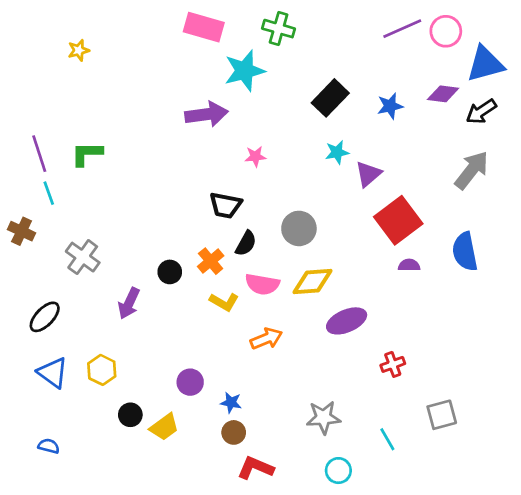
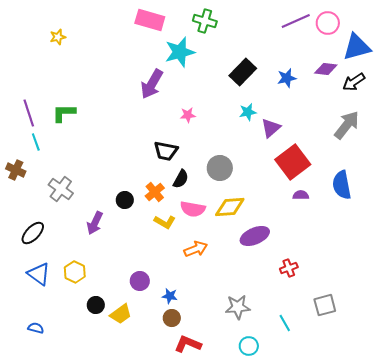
purple arrow: (206, 114) -> (152, 84), turned 128

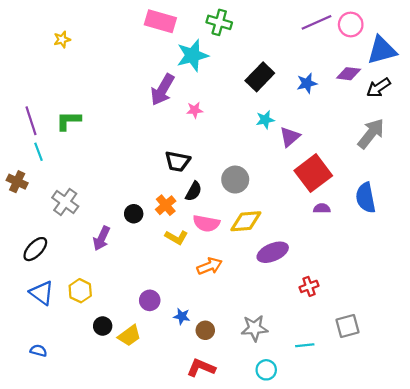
pink star: (188, 115) -> (195, 110), moved
brown circle: (172, 318) -> (205, 330), moved
cyan line: (285, 323) -> (305, 345), turned -66

